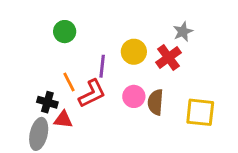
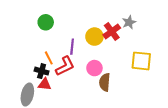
red cross: (168, 58) -> (112, 31), moved
black cross: (47, 102) -> (42, 71), moved
brown semicircle: (155, 102) -> (105, 82), moved
yellow square: (200, 112) -> (141, 61), moved

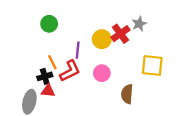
black cross: (42, 71) -> (45, 76), turned -32
brown semicircle: (105, 82) -> (127, 94), moved

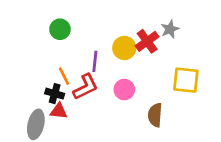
black cross: (45, 76) -> (55, 94), turned 32

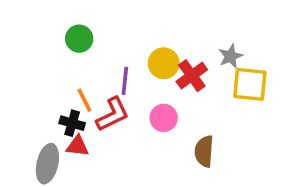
gray star: (170, 29) -> (231, 56), moved
red cross: (147, 41) -> (192, 76), moved
yellow square: (186, 80) -> (250, 84), moved

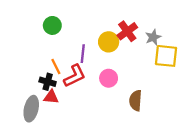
red cross: (192, 76) -> (127, 31), moved

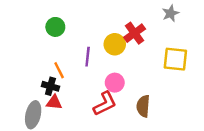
gray star: (153, 37) -> (170, 13), moved
red L-shape: (75, 76) -> (105, 104), moved

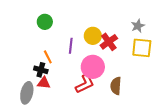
gray star: (170, 13) -> (138, 26), moved
red cross: (135, 33) -> (109, 42), moved
pink circle: (115, 83) -> (93, 67), size x1.5

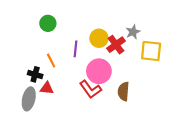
gray star: (138, 26) -> (133, 32), moved
black cross: (41, 70) -> (35, 74), moved
red L-shape: (85, 84) -> (90, 89), turned 80

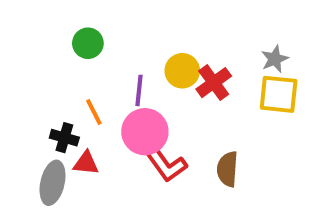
gray star: (133, 32) -> (275, 59), moved
pink circle: (99, 71) -> (145, 132), moved

